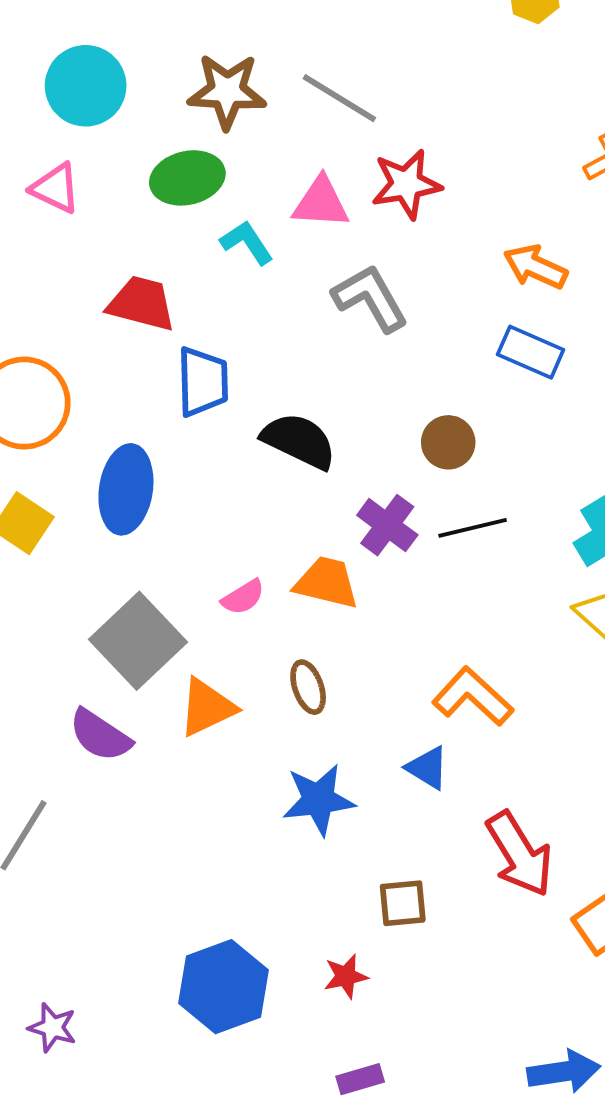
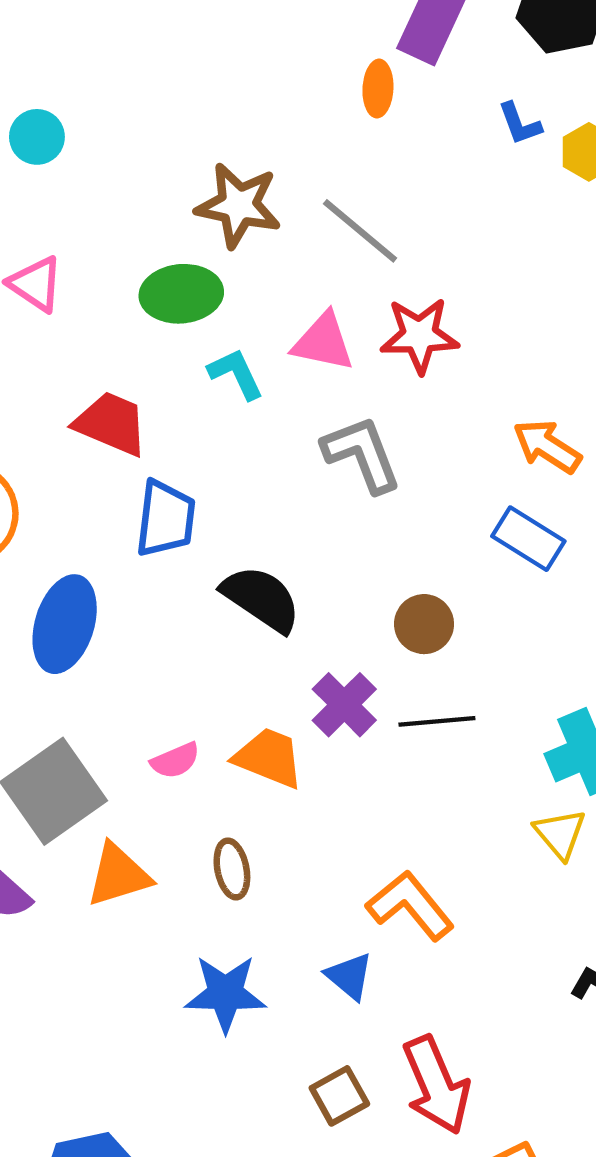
cyan circle: (86, 86) -> (37, 137), moved, size x0.6
brown square: (403, 903) -> (339, 1096), moved, turned -32

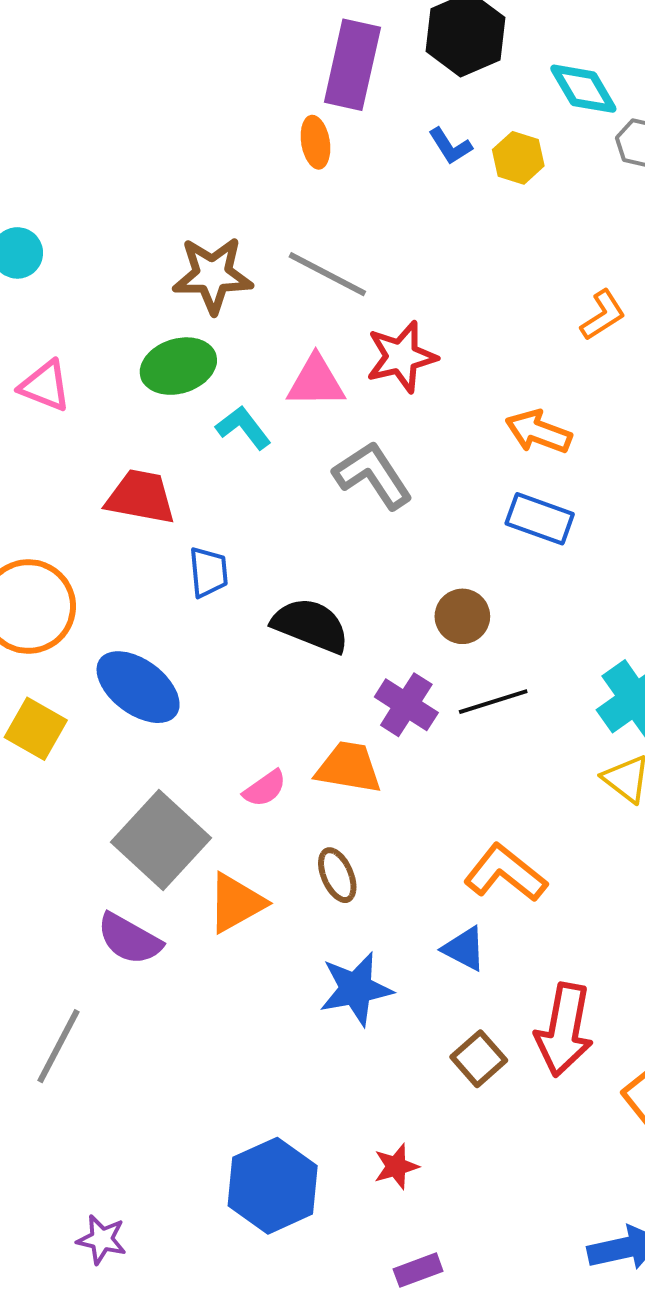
blue trapezoid: (166, 519) -> (208, 572), size x0.7
blue ellipse: (65, 624) -> (138, 687), turned -58
red arrow: (436, 1085) -> (564, 1030), turned 46

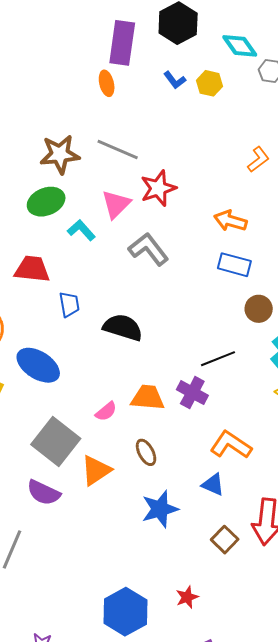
pink triangle: (316, 382) -> (116, 204), turned -40
brown circle: (462, 616) -> (259, 309), moved
purple cross: (406, 705) -> (192, 393), moved

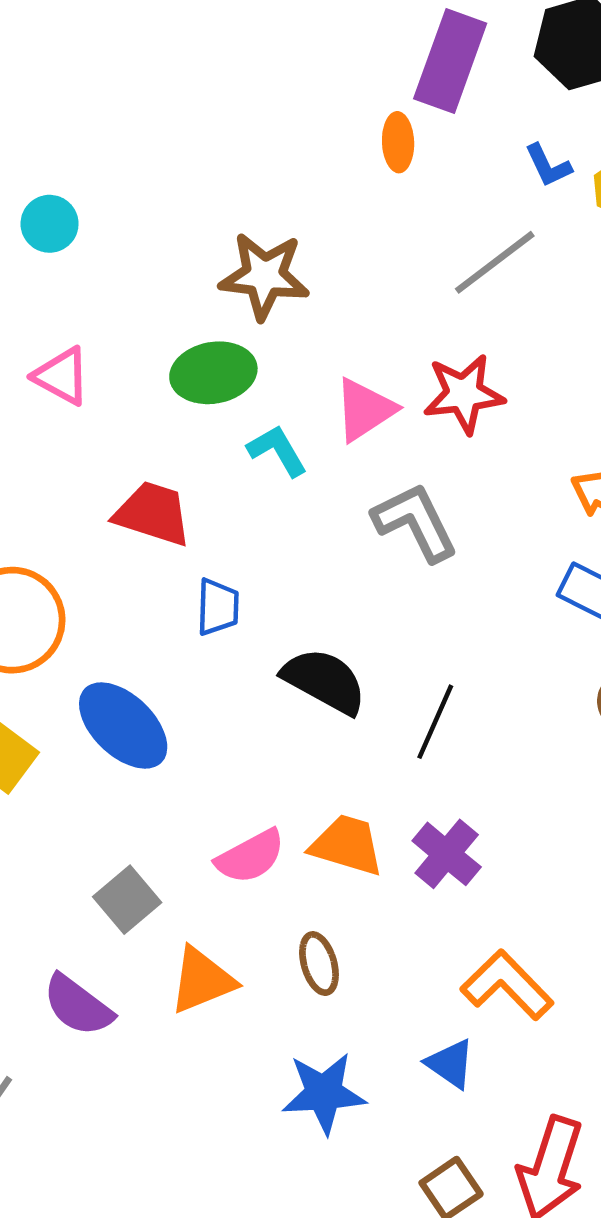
gray line: (118, 149) -> (495, 262), moved, turned -72
black line: (218, 359) -> (435, 722), moved, turned -56
pink semicircle: (106, 411) -> (250, 856), size x1.4
gray square: (56, 442) -> (127, 900), size x0.6

